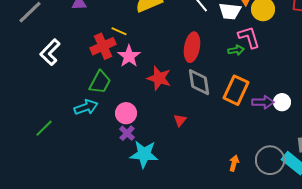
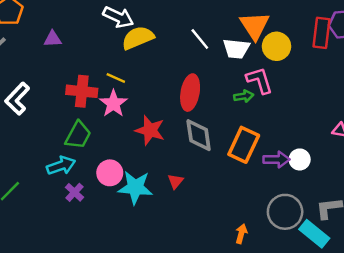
yellow line: (119, 31) -> (116, 78), moved
red cross: (103, 46) -> (82, 91), turned 30
purple cross: (127, 133) -> (74, 192), moved
cyan star: (144, 154) -> (135, 187), moved
gray circle: (270, 160) -> (285, 212), moved

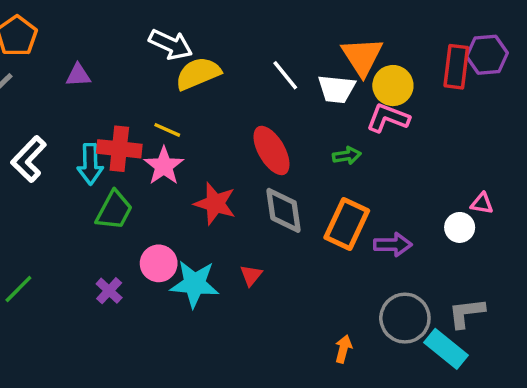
pink L-shape: (259, 80) -> (388, 118), moved, turned -52
red ellipse: (190, 93) -> (272, 150), turned -40
white circle: (300, 159) -> (460, 227), moved
cyan arrow: (61, 166) -> (90, 164), moved, turned 108

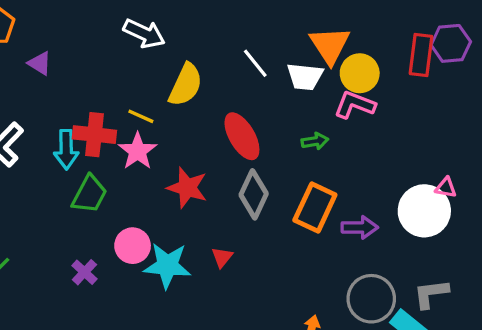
yellow semicircle: (198, 74) -> (186, 85), moved, turned 138
purple triangle: (78, 75) -> (40, 63), moved, turned 35
gray diamond: (283, 210) -> (254, 194), turned 33
white circle: (460, 227) -> (424, 211), size x1.8

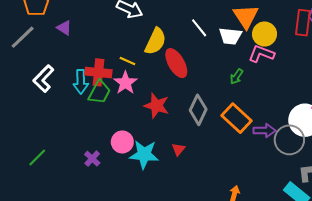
red ellipse: (242, 136) -> (176, 63), moved
green arrow: (315, 141) -> (236, 77), turned 133
green trapezoid: (89, 194) -> (99, 92), moved
orange rectangle: (315, 208) -> (236, 118), turned -72
gray circle: (371, 299) -> (289, 140), moved

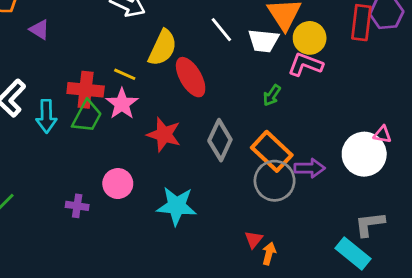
cyan arrow: (81, 82) -> (46, 116), moved
gray circle: (289, 140) -> (275, 181), moved
red triangle: (178, 149) -> (254, 240), moved
cyan star: (144, 154) -> (177, 206), moved
purple cross: (92, 159) -> (77, 206), turned -35

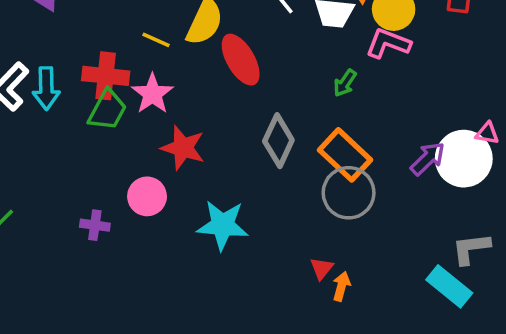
yellow line: (125, 74) -> (156, 40), moved
cyan arrow: (46, 116) -> (46, 88), moved
red star: (164, 135) -> (183, 148), moved
purple arrow: (310, 168) -> (428, 159), moved, turned -44

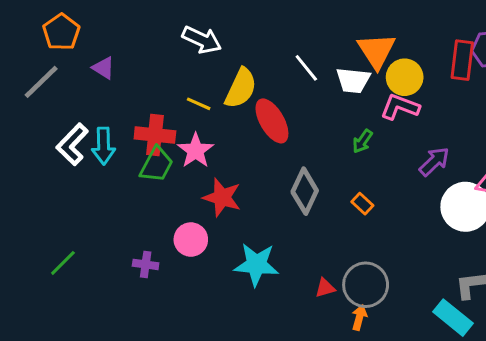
orange rectangle: (345, 155) -> (362, 204), size x0.5
purple arrow: (428, 159) -> (434, 161), moved
gray circle: (349, 193) -> (366, 285), moved
red triangle: (322, 268) -> (325, 288), moved, turned 35

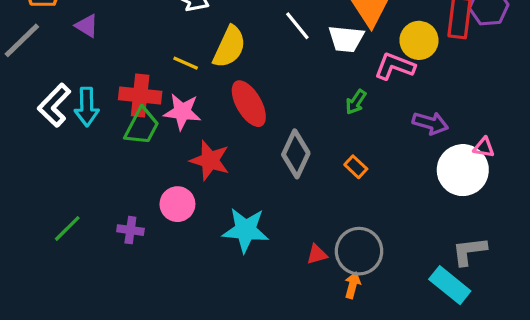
yellow circle: (405, 77) -> (419, 40), moved
red ellipse: (272, 121) -> (249, 104), moved
pink star: (196, 151) -> (182, 112), turned -30
purple arrow: (434, 161) -> (430, 123), turned 60
green line: (63, 263) -> (67, 228), moved

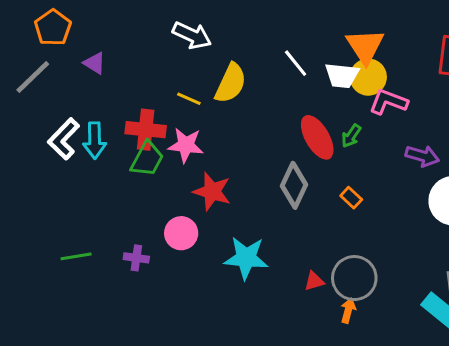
yellow circle: (419, 40) -> (368, 77), moved
red ellipse: (249, 104) -> (317, 137), moved
green line: (67, 228) -> (76, 256), turned 36

